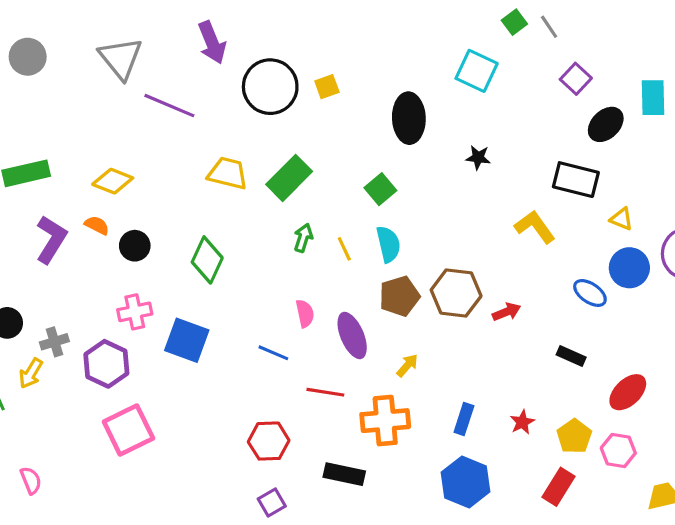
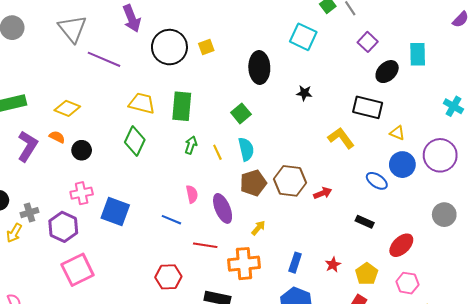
green rectangle: (289, 178) -> (182, 106), turned -40
green diamond: (207, 260) -> (135, 141), moved
pink hexagon: (618, 451) -> (407, 283), moved

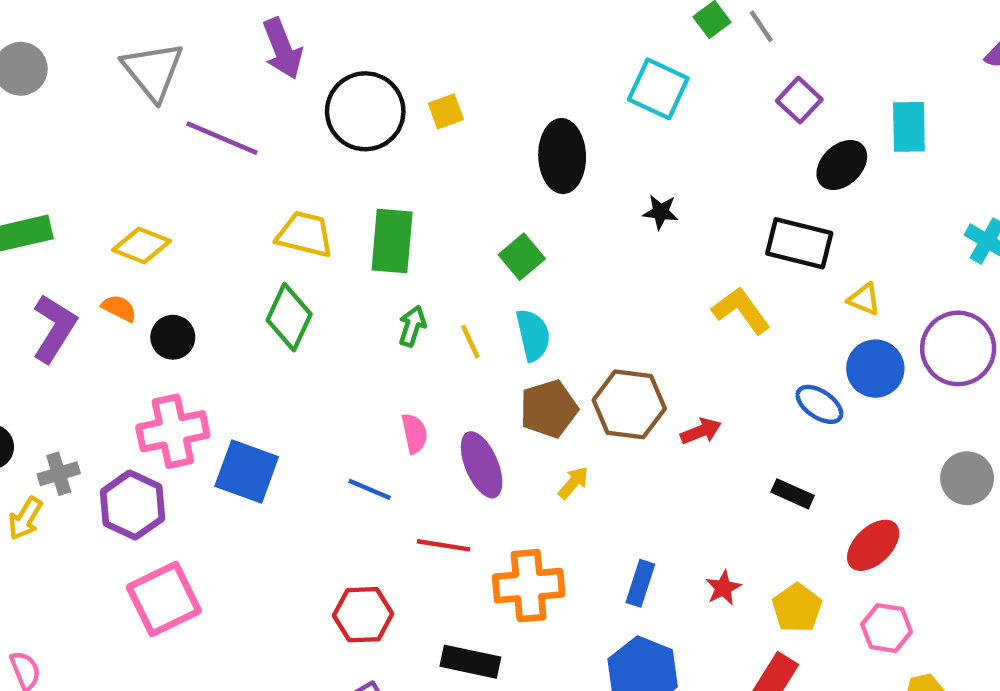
pink cross: (82, 193) -> (173, 431), size x1.4
yellow arrow: (258, 228) -> (573, 483), moved

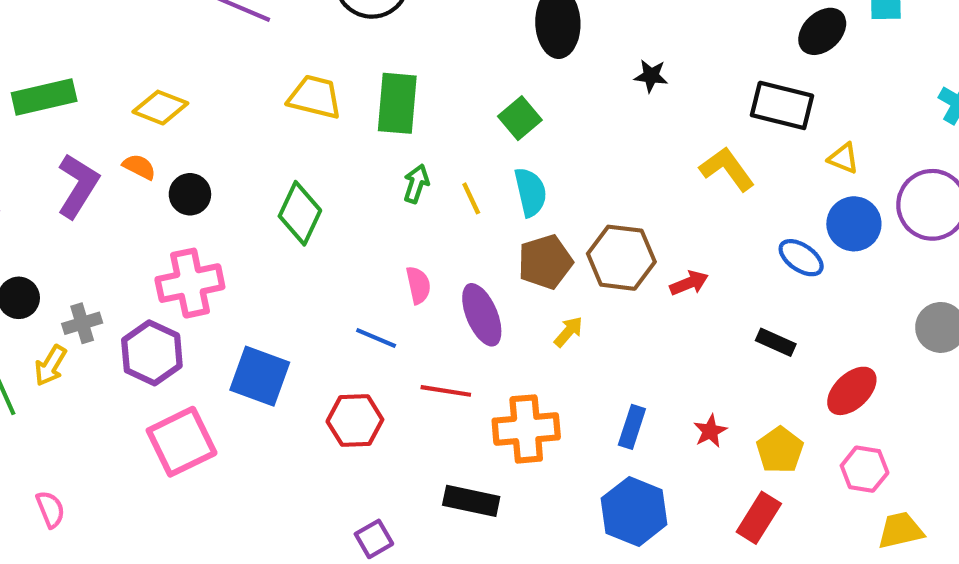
green diamond: (289, 317) -> (300, 213), moved
blue square: (247, 471) -> (260, 376), moved
red hexagon: (363, 615) -> (355, 421), moved

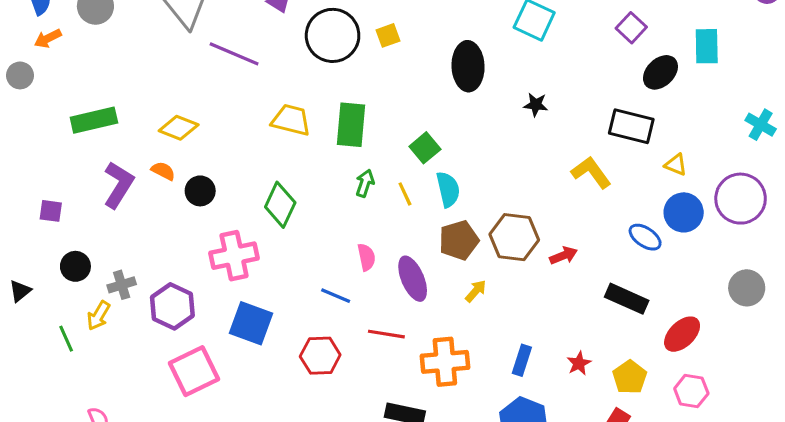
green square: (520, 118) -> (425, 148), moved
pink cross: (190, 283) -> (234, 256), moved
black rectangle: (776, 342) -> (627, 299), size x1.5

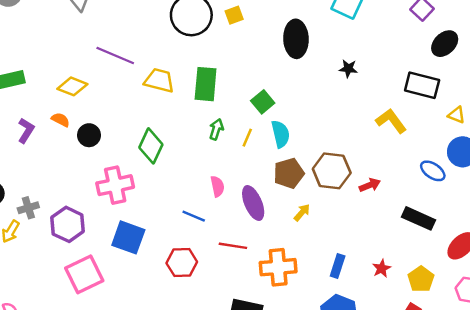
purple line: (234, 54) -> (115, 55), moved
purple L-shape: (119, 185) -> (26, 130), size x0.7
yellow line: (405, 194) -> (247, 138), turned 48

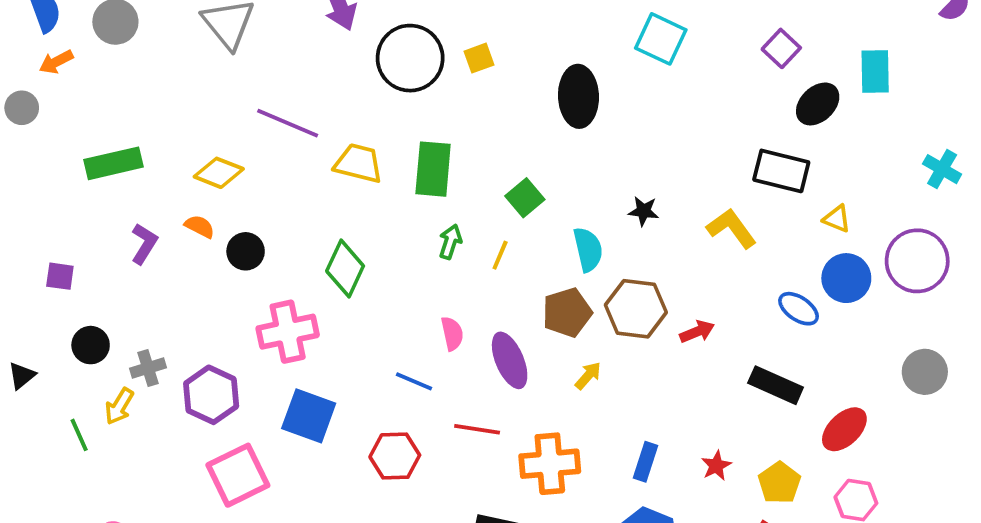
black star: (348, 69) -> (644, 211), moved
cyan semicircle: (281, 134) -> (588, 249), moved

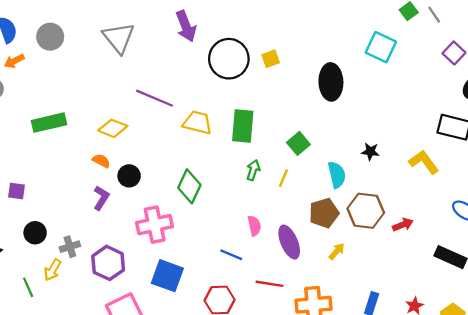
purple L-shape: (144, 244) -> (101, 198), moved

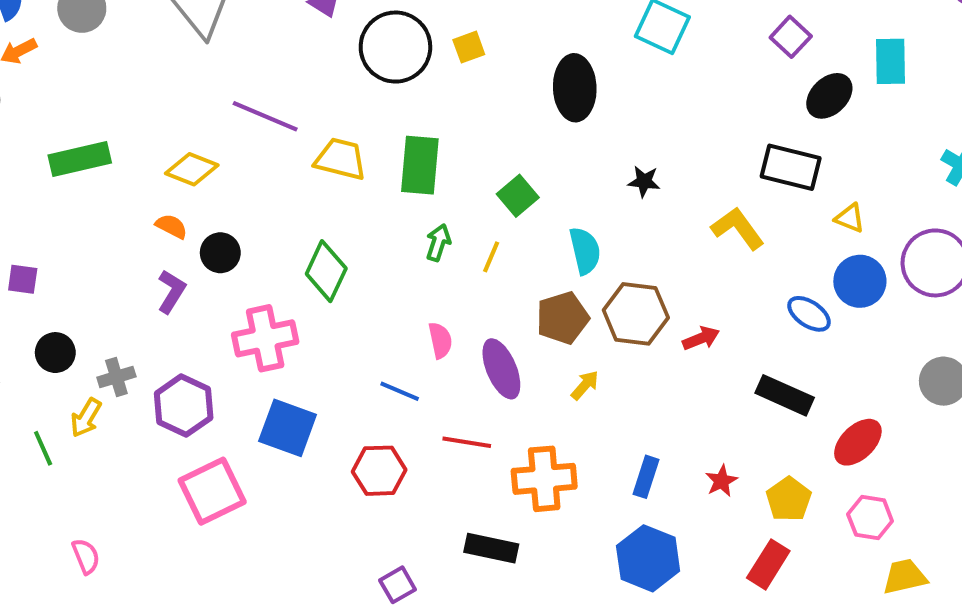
black star: (370, 152) -> (644, 181), moved

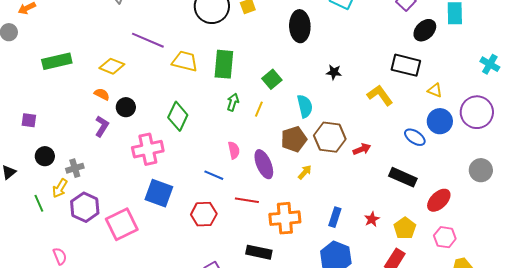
purple hexagon: (184, 406) -> (85, 207), moved

